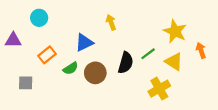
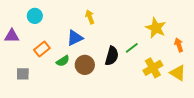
yellow arrow: (111, 22) -> (90, 17), moved
yellow triangle: (174, 62) -> (178, 73), moved
yellow cross: (159, 89) -> (153, 68), moved

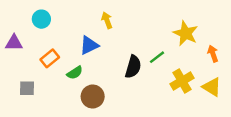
brown circle: (85, 65) -> (93, 97), moved

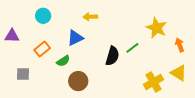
cyan circle: (41, 19) -> (43, 16), moved
yellow arrow: (107, 20) -> (90, 17), turned -72
yellow cross: (182, 81) -> (154, 82), moved

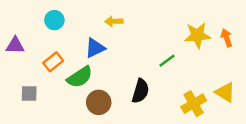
yellow star: (157, 28) -> (197, 35), turned -30
orange arrow: (180, 45) -> (227, 38), moved
black semicircle: (112, 56) -> (140, 91), moved
green semicircle: (63, 61) -> (80, 77), size x1.5

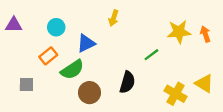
cyan circle: (54, 20) -> (56, 27), moved
yellow arrow: (114, 21) -> (114, 18), moved, turned -70
purple triangle: (15, 45) -> (14, 25), moved
yellow cross: (194, 104) -> (176, 94), turned -30

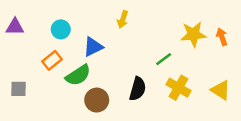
gray square: (26, 85) -> (19, 89), moved
yellow cross: (176, 94) -> (179, 88), moved

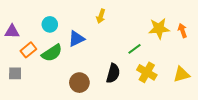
purple triangle: (15, 27) -> (12, 32), moved
orange rectangle: (52, 60) -> (28, 50), moved
green semicircle: (78, 75) -> (52, 53), moved
yellow triangle: (221, 90) -> (181, 74), turned -48

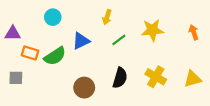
cyan circle: (50, 24) -> (53, 17), moved
yellow star: (159, 28) -> (152, 30), moved
green line: (135, 49) -> (119, 40), moved
orange rectangle: (28, 50) -> (30, 53), turned 56

